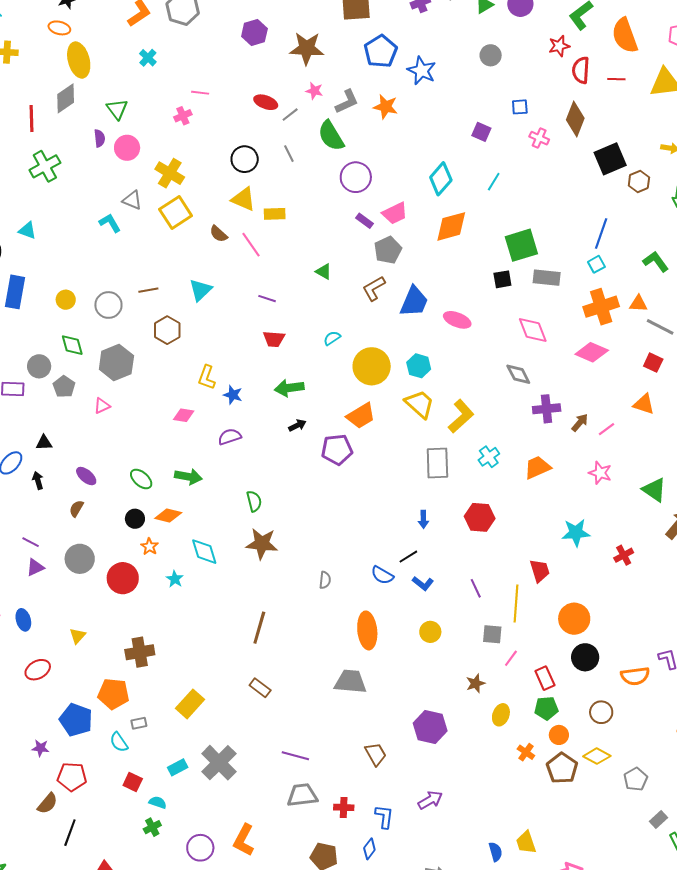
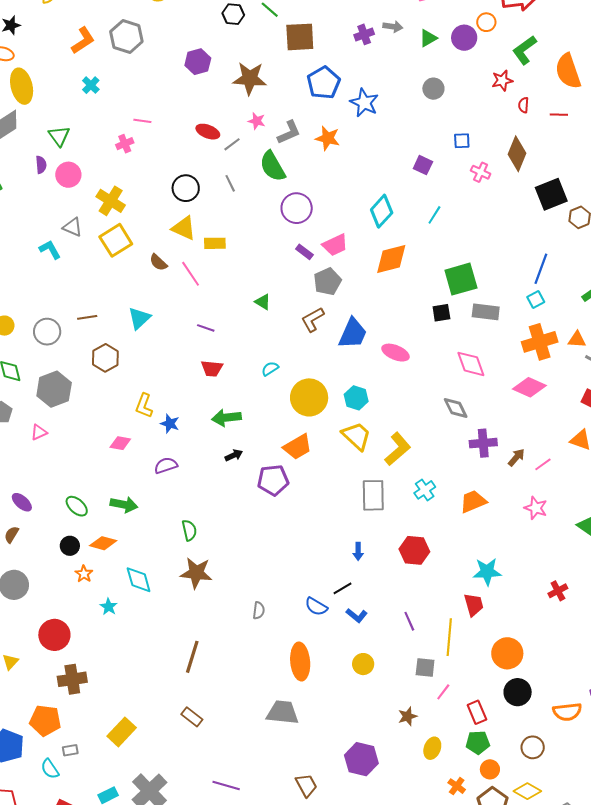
red semicircle: (581, 70) -> (524, 105), size x0.6
cyan star: (576, 533) -> (487, 572), moved
red circle: (123, 578) -> (54, 635), moved

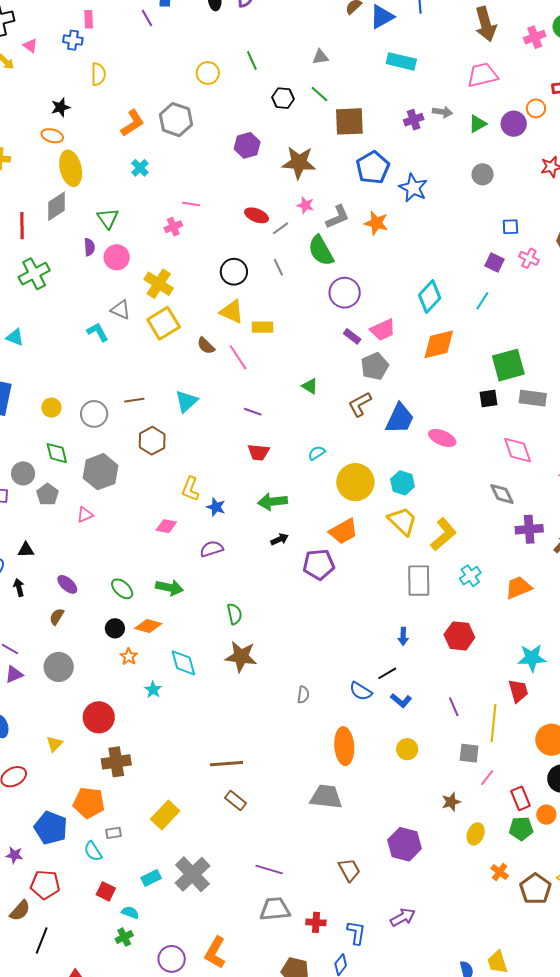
purple square: (423, 165) -> (494, 263), moved
brown line: (192, 657) -> (226, 764), moved, turned 68
orange circle: (490, 769) -> (546, 815), moved

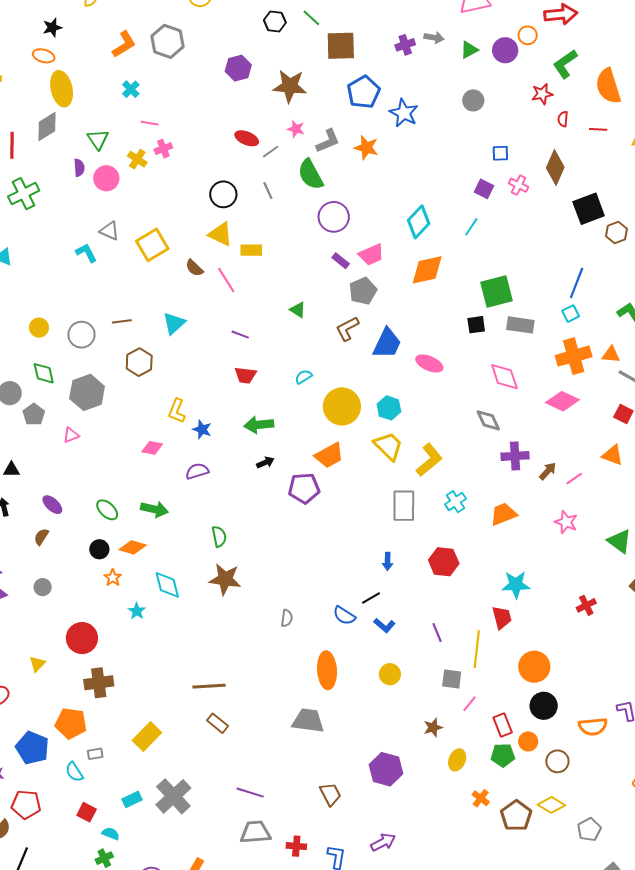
pink line: (191, 204) -> (150, 123), moved
yellow cross: (159, 284) -> (137, 159), moved, size x0.7
gray circle: (59, 667) -> (43, 587), size x0.6

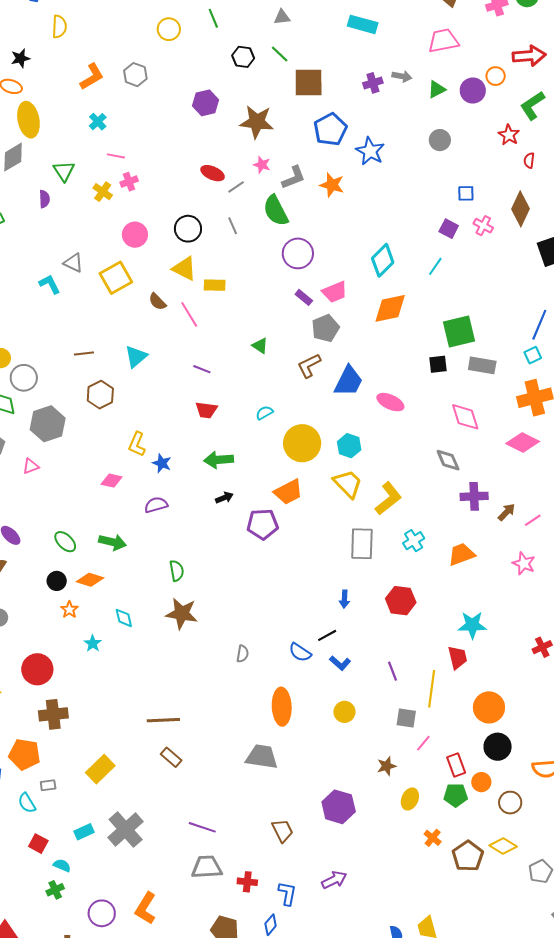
gray hexagon: (167, 41) -> (135, 75), size x0.7
red star: (542, 94) -> (509, 135), turned -30
pink circle: (106, 178) -> (135, 235), moved
gray circle: (81, 335) -> (24, 378), moved
cyan diamond: (167, 585) -> (124, 618), size x0.7

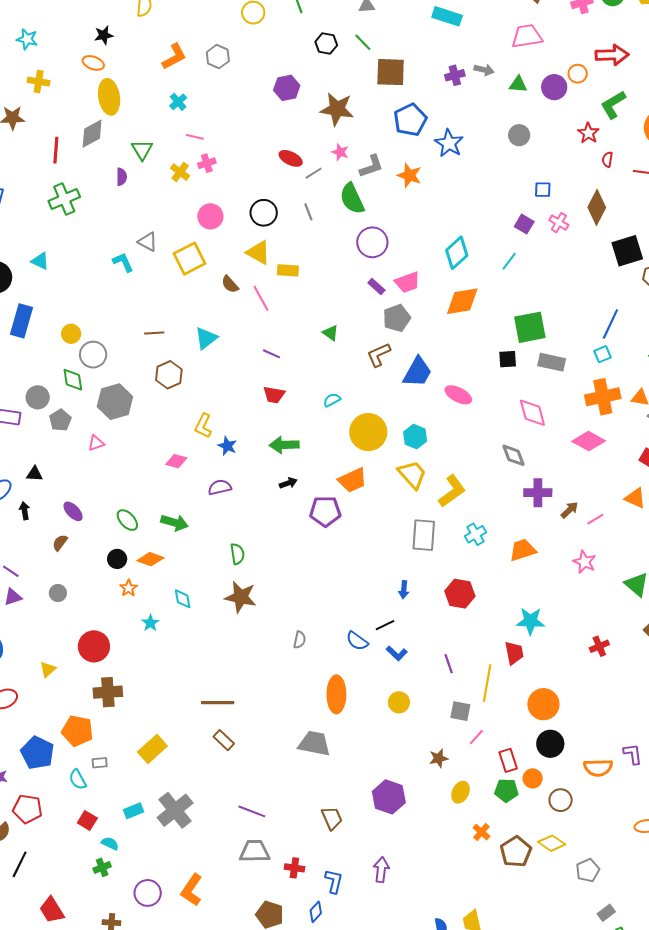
green triangle: (437, 89) -> (518, 84), turned 30
purple arrow: (334, 880) -> (381, 870), turned -60

